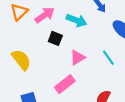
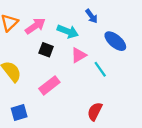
pink triangle: (78, 58) -> (79, 55), moved
pink rectangle: (65, 84) -> (49, 85), moved

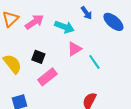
blue ellipse: (115, 41) -> (113, 22), moved
black square: (46, 50) -> (38, 57), moved

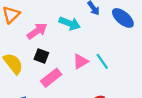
pink arrow: (34, 22) -> (37, 31), moved
pink triangle: (74, 49) -> (81, 61), moved

